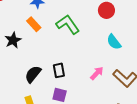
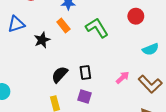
cyan semicircle: (114, 42) -> (150, 49), moved, turned -77

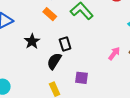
black star: (42, 40) -> (32, 41), moved
black rectangle: (85, 72) -> (65, 44), moved

